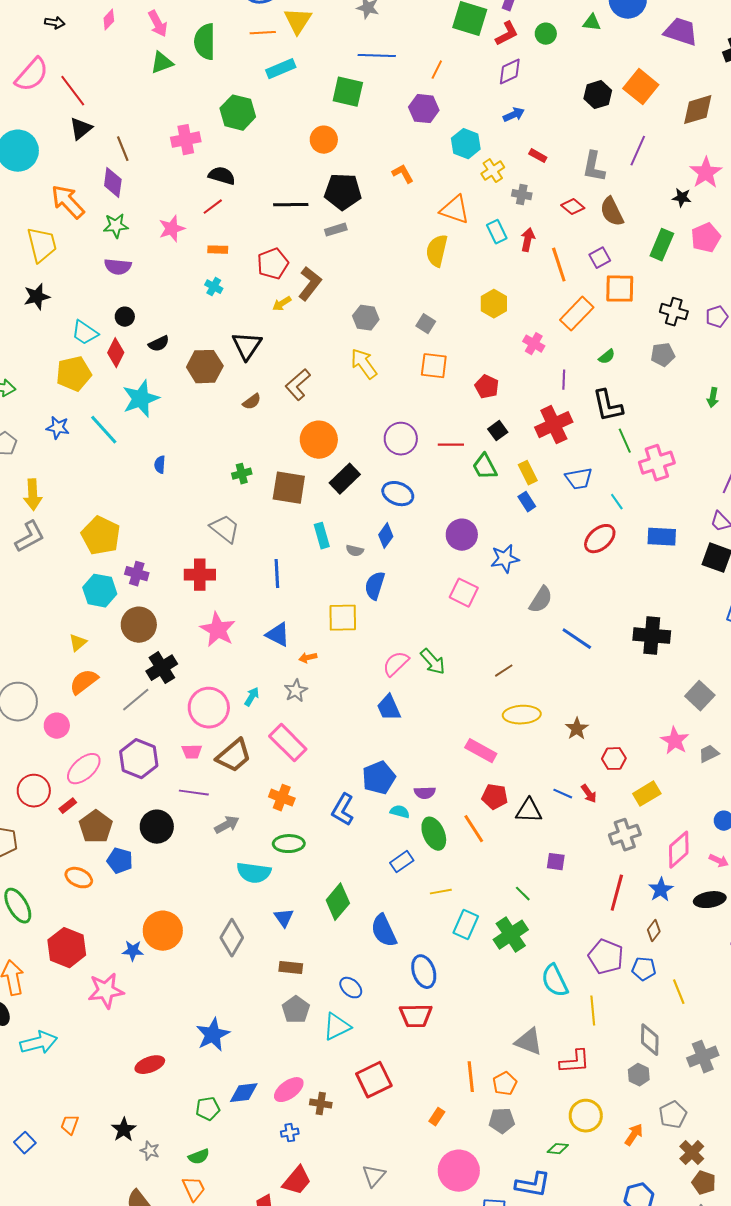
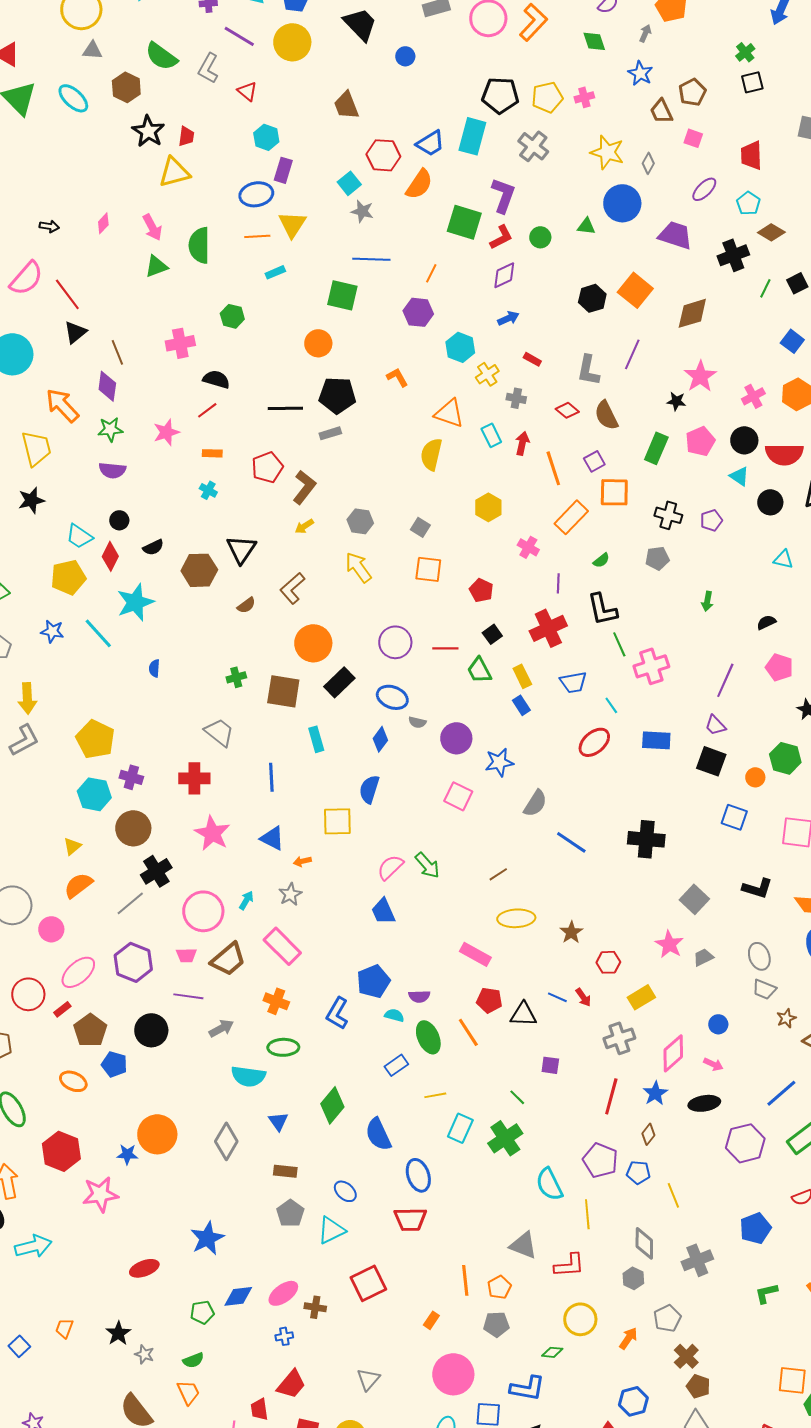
cyan rectangle: (281, 69) -> (275, 272), size x0.7
green hexagon: (238, 113) -> (232, 316), size x0.7
yellow arrow: (282, 304) -> (304, 526), moved
gray semicircle: (355, 551) -> (417, 722), moved

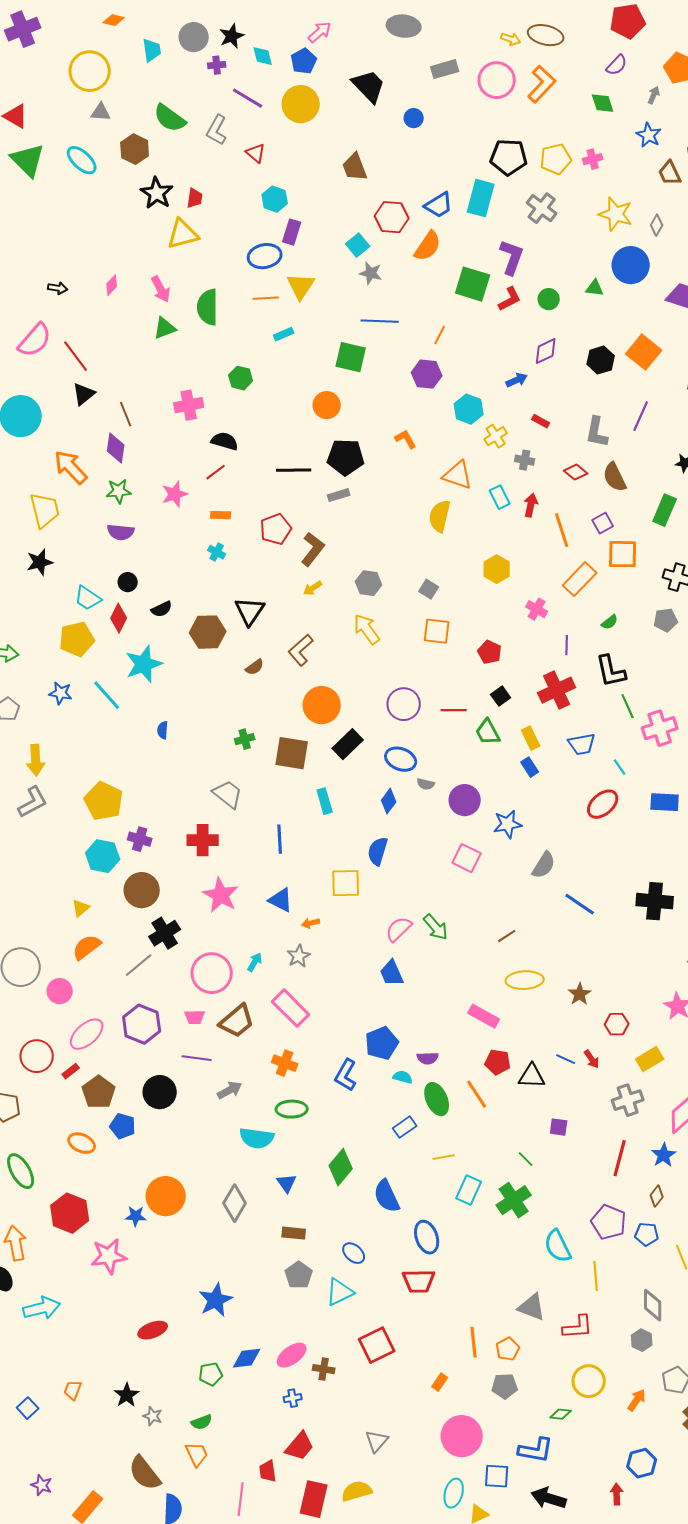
purple diamond: (504, 275) -> (546, 351), moved

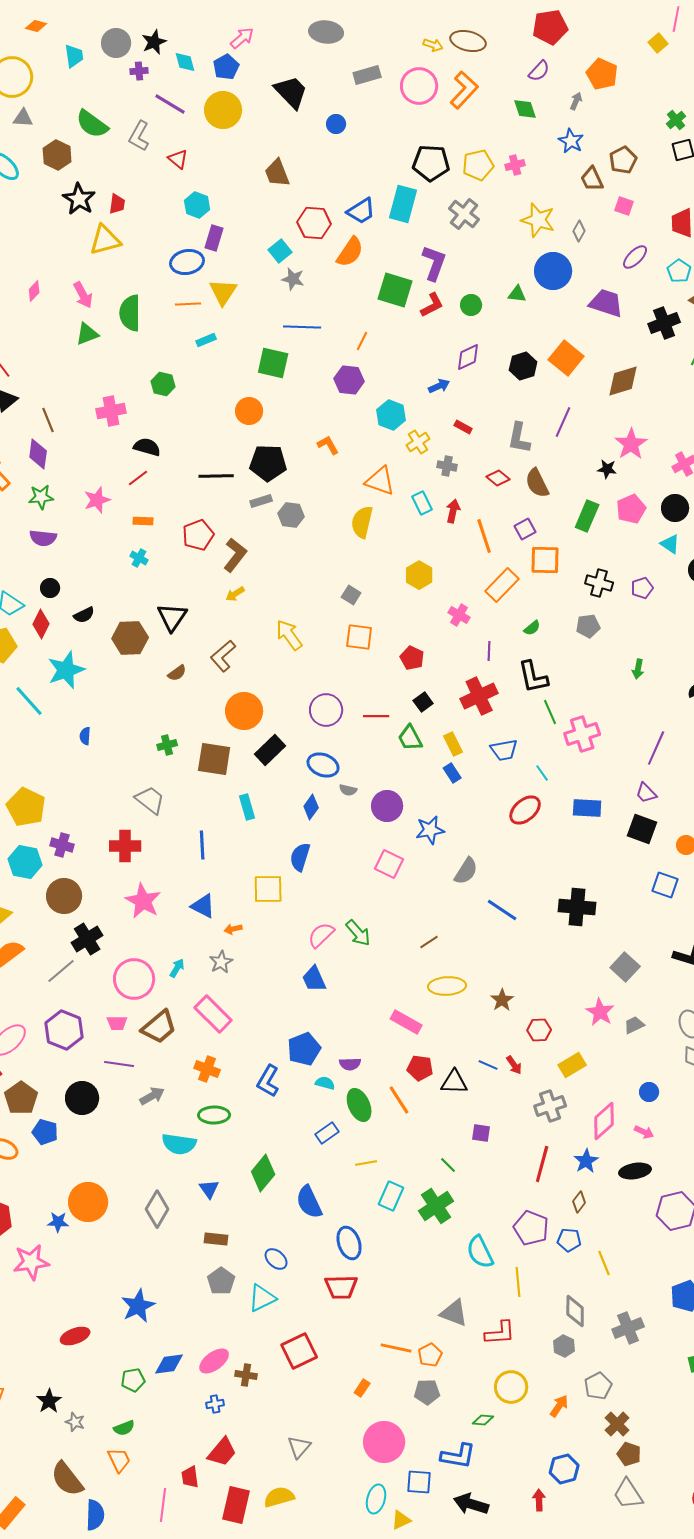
gray hexagon: (369, 583) -> (291, 515), moved
orange line: (474, 1342) -> (396, 1348), turned -72

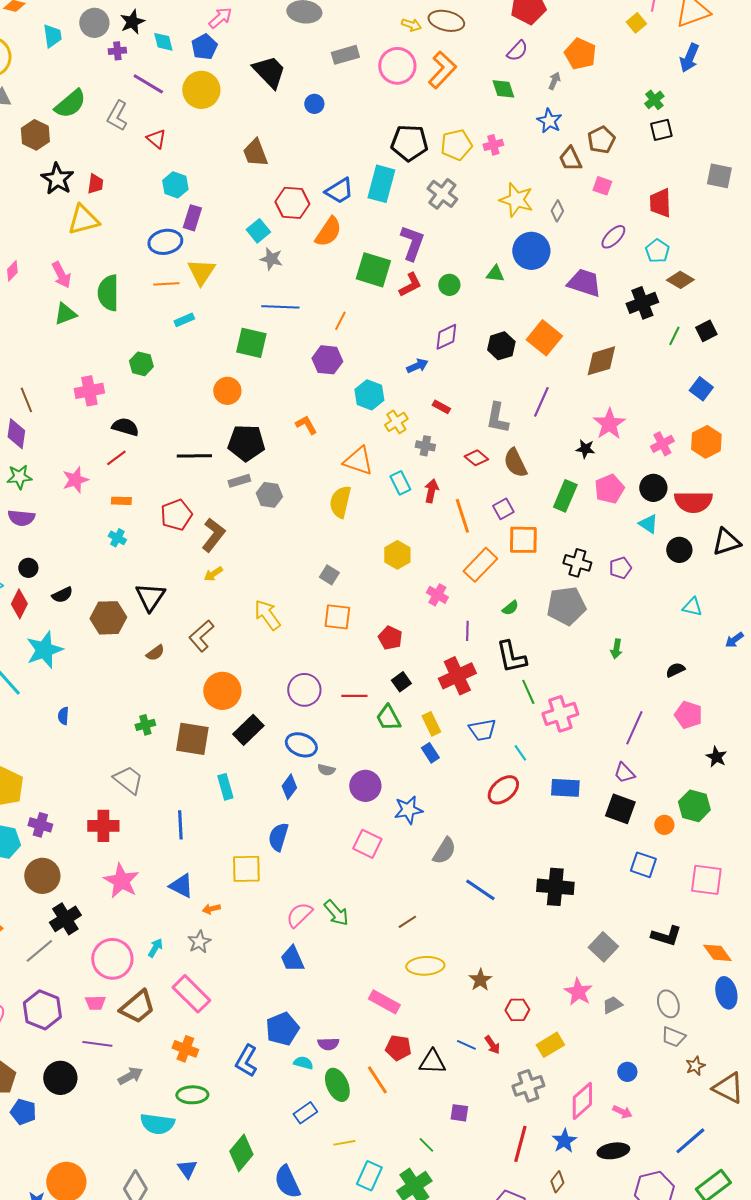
green semicircle: (92, 124) -> (70, 104), turned -76
gray pentagon: (588, 626) -> (566, 606), size x1.6

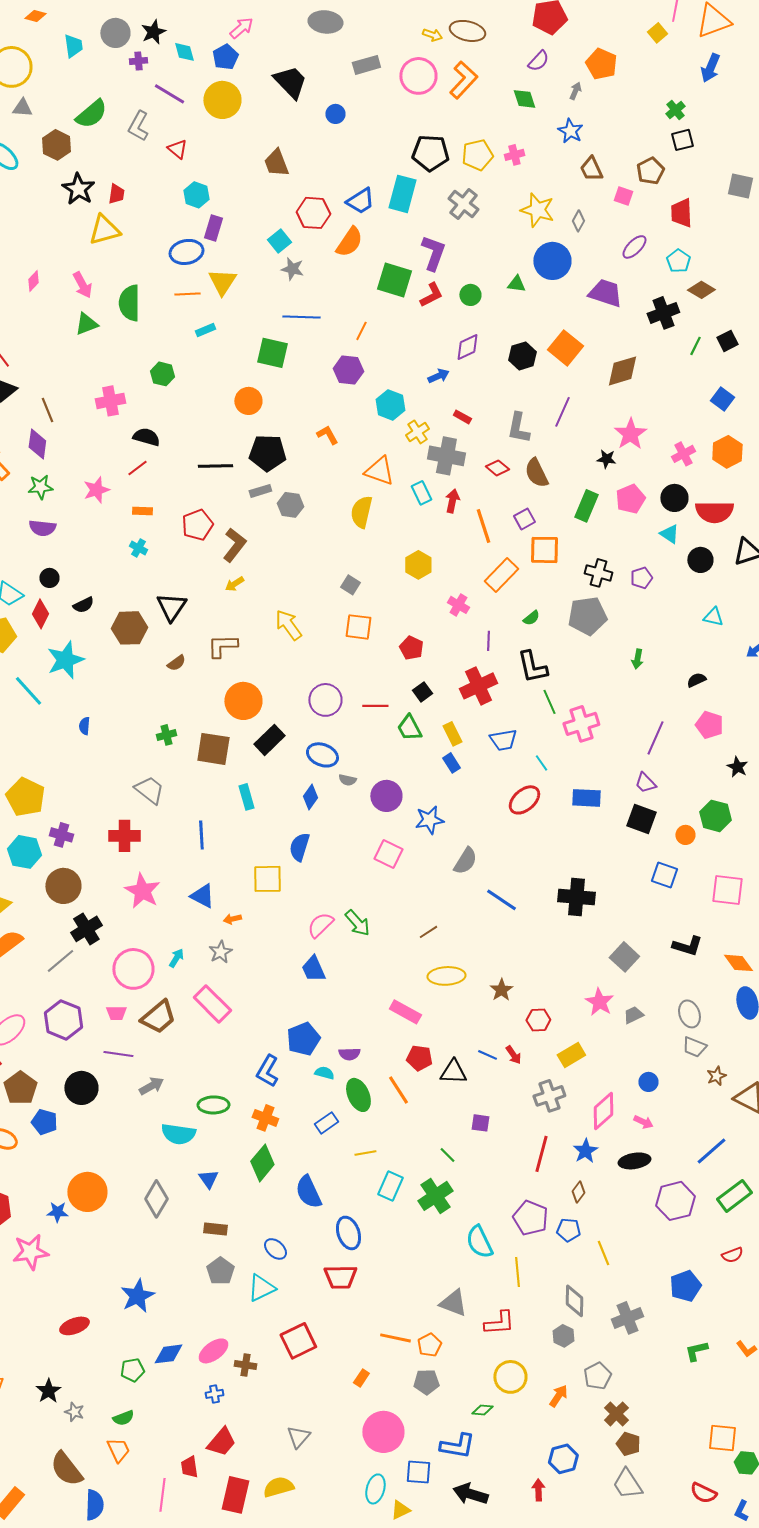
brown pentagon: (601, 140) -> (650, 171), moved
gray cross: (425, 446) -> (446, 456), size x1.8
brown L-shape: (201, 636) -> (222, 646), turned 40
orange cross: (185, 1049) -> (265, 1118), moved

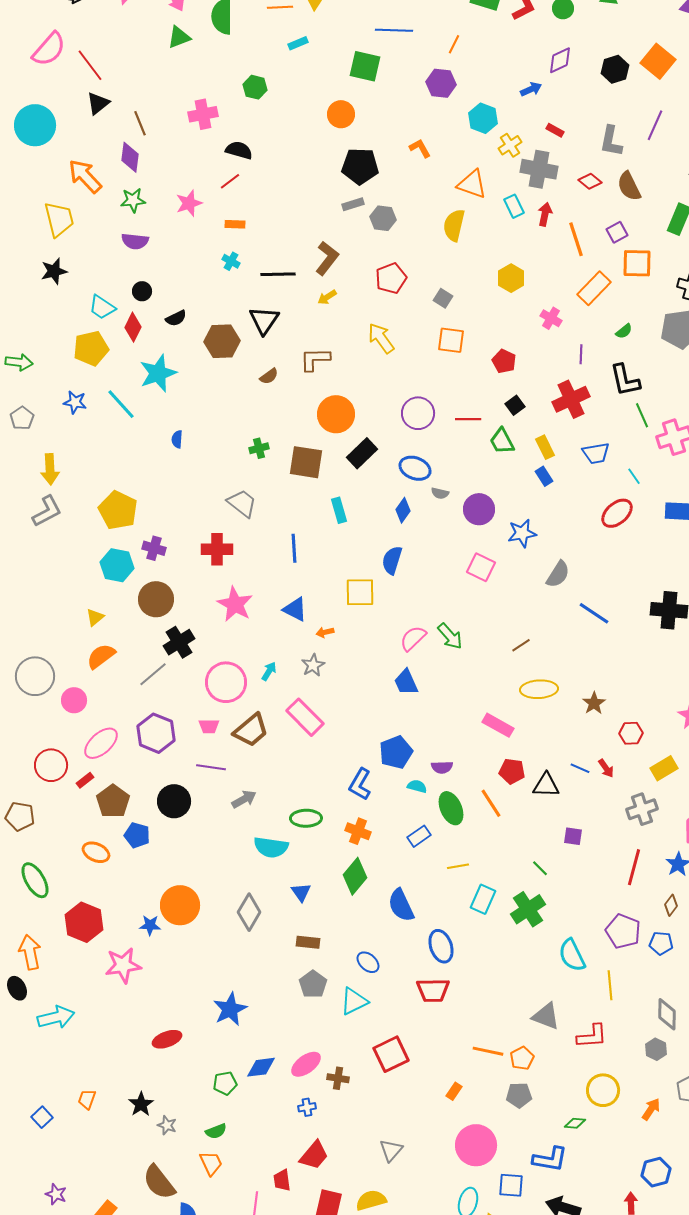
black line: (215, 466) -> (278, 274), moved
red pentagon: (197, 525) -> (391, 278), moved

